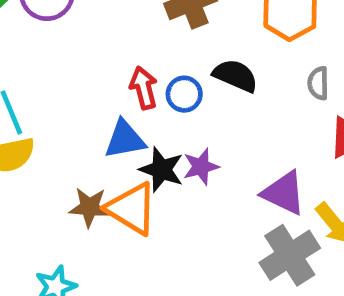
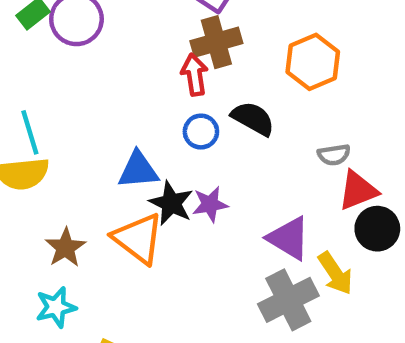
gray semicircle: (318, 83) -> (334, 155), moved, turned -104
red arrow: (144, 88) -> (195, 75), moved
brown star: (89, 207) -> (65, 248), moved, turned 30

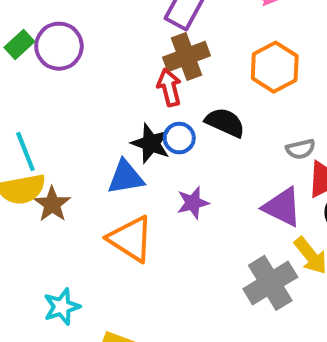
black star: (171, 203) -> (151, 143), moved
purple triangle: (289, 238) -> (282, 207), moved
brown star: (65, 248) -> (52, 204), moved

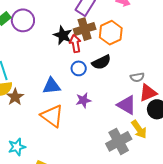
orange hexagon: (275, 67) -> (111, 33), moved
black semicircle: (225, 122) -> (101, 62), turned 126
black star: (151, 143) -> (63, 35), moved

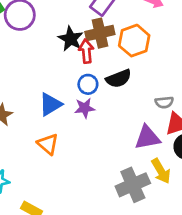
blue triangle: (52, 86) -> (50, 104), turned -30
purple star: (83, 100) -> (85, 108), moved
purple triangle: (127, 105) -> (147, 138), turned -45
orange triangle: (52, 116) -> (48, 144), size x0.7

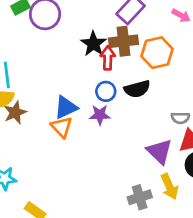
purple triangle: (147, 138) -> (160, 151), turned 48
orange triangle: (48, 144) -> (62, 127), moved
gray cross: (133, 185) -> (140, 197), size x0.7

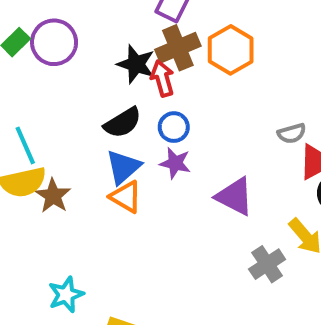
black semicircle: (137, 89) -> (123, 123), moved
purple star: (100, 115) -> (175, 163), turned 30
purple triangle: (160, 151) -> (235, 196), moved

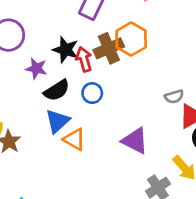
brown cross: (178, 48) -> (109, 48), moved
purple star: (175, 163) -> (36, 68), moved
orange triangle: (126, 197) -> (74, 139), moved

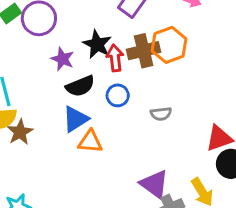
gray semicircle: (174, 97) -> (161, 114), moved
orange triangle: (74, 139) -> (90, 142), turned -35
purple triangle: (135, 141) -> (154, 184), moved

